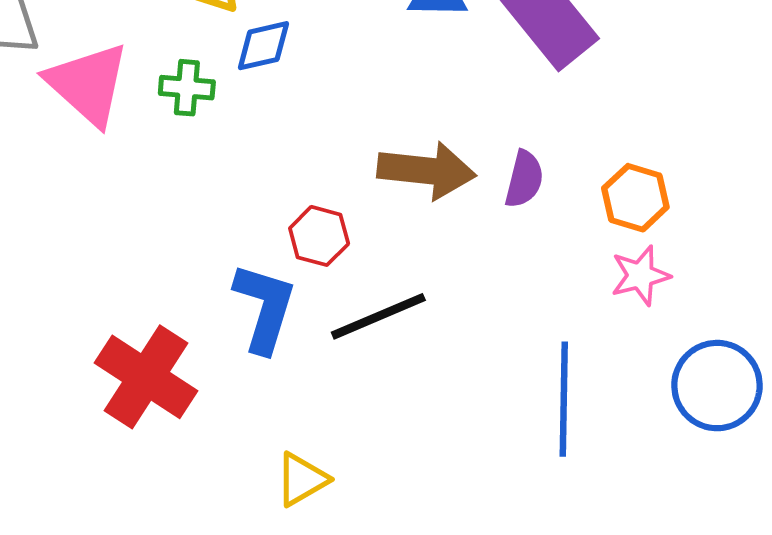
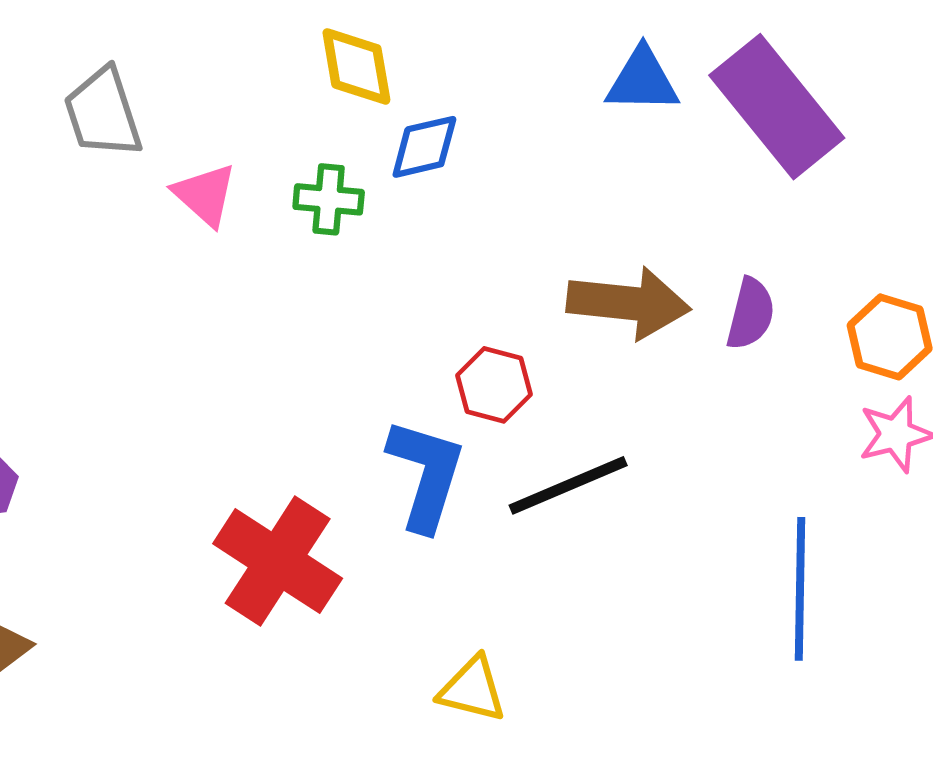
pink triangle: (88, 84) -> (205, 195), size x0.6
yellow triangle: (302, 479) -> (472, 689), turned 44

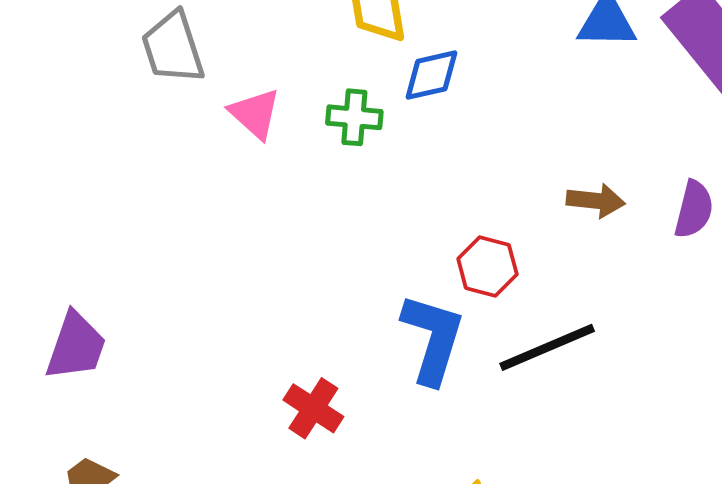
brown arrow: (628, 303) -> (596, 201), size x0.6
red cross: (278, 561) -> (313, 408), size x0.6

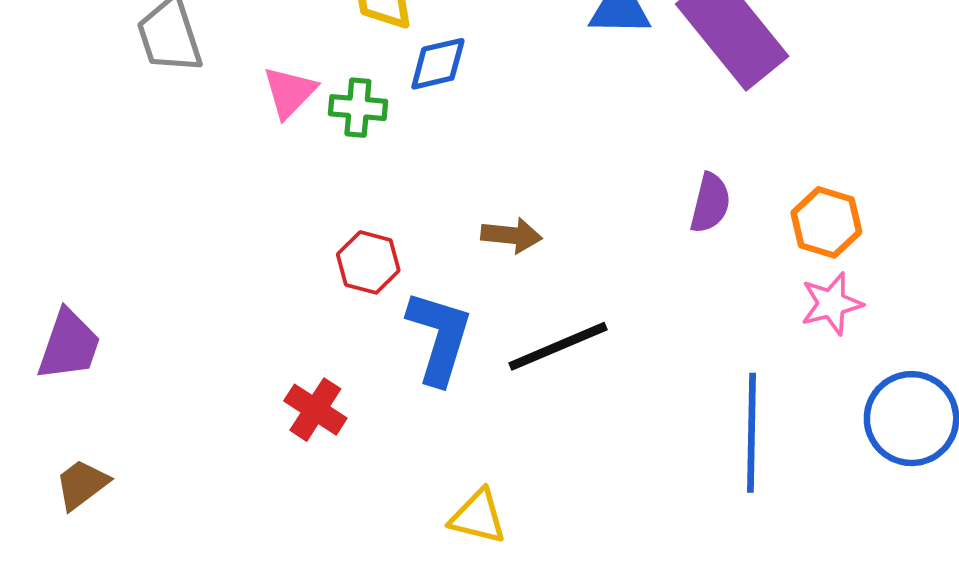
pink triangle: (255, 114) -> (290, 92), moved, turned 32
brown arrow: (596, 201) -> (512, 235), moved
red hexagon: (487, 267) -> (368, 262), moved

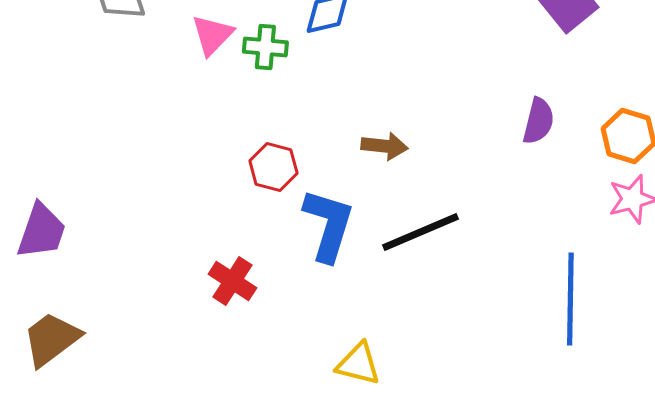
brown trapezoid: (82, 484) -> (51, 339), size x1.4

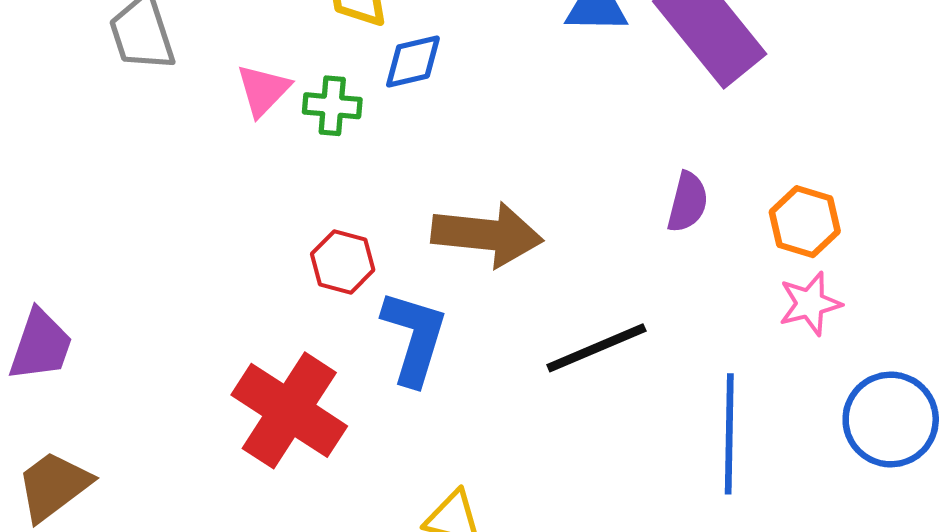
brown arrow: (384, 146) -> (487, 235), size x1.8
black line: (420, 232) -> (596, 348), moved
red cross: (232, 281) -> (289, 410), size x1.8

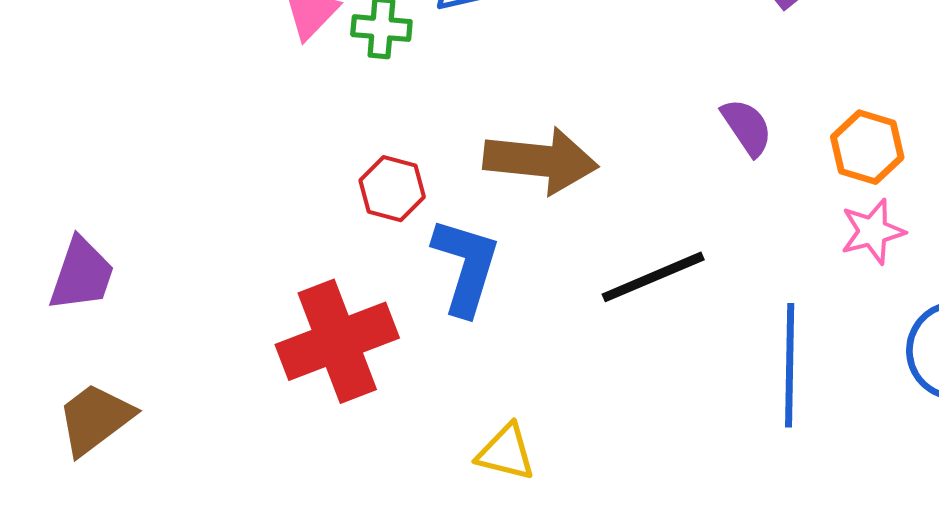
purple semicircle: (688, 202) -> (747, 127), turned -48
red cross: (289, 410) -> (337, 341), turned 36

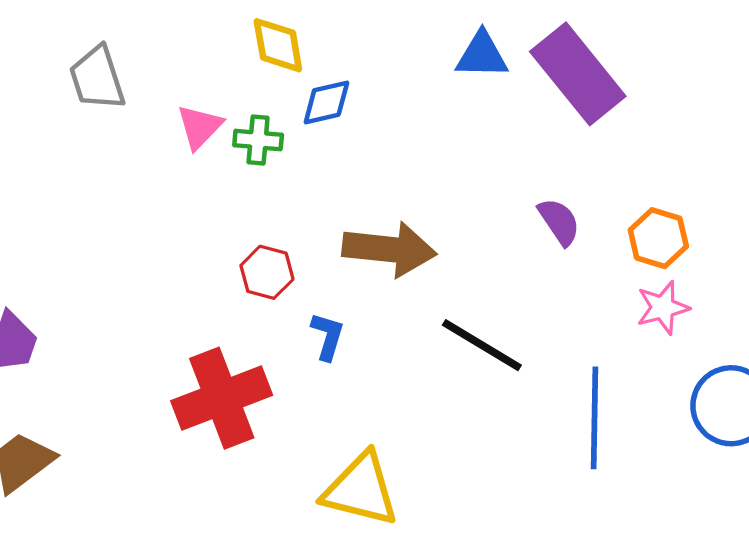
blue L-shape: (466, 266) -> (328, 336), size x0.6
black line: (653, 277) -> (482, 345), turned 54
yellow triangle: (506, 452) -> (361, 490), size x1.6

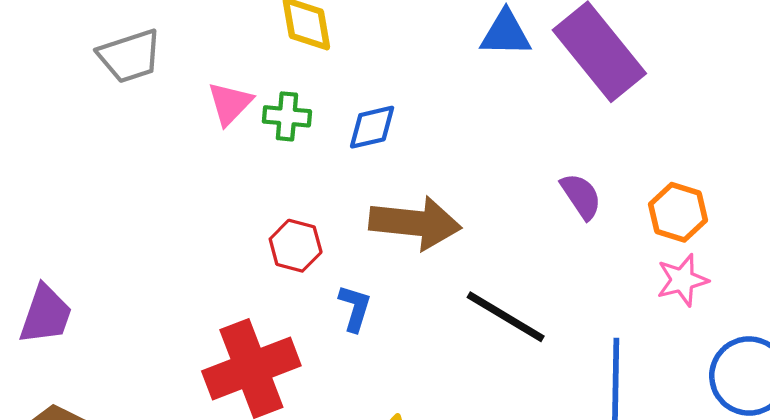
gray trapezoid: (97, 78) -> (130, 56), turned -90
blue diamond: (326, 103) -> (372, 127), moved

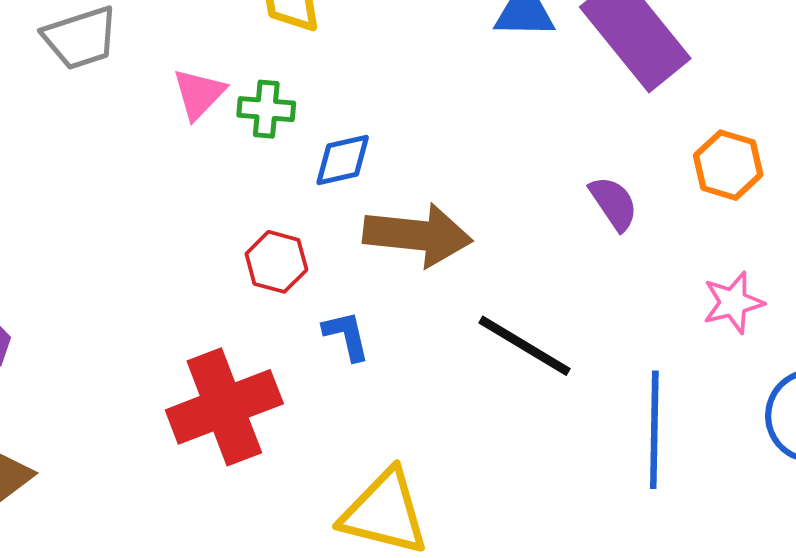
blue diamond: (372, 127) -> (343, 160), moved
orange hexagon: (678, 212) -> (728, 165), moved
blue L-shape: (355, 308) -> (346, 336), turned -30

